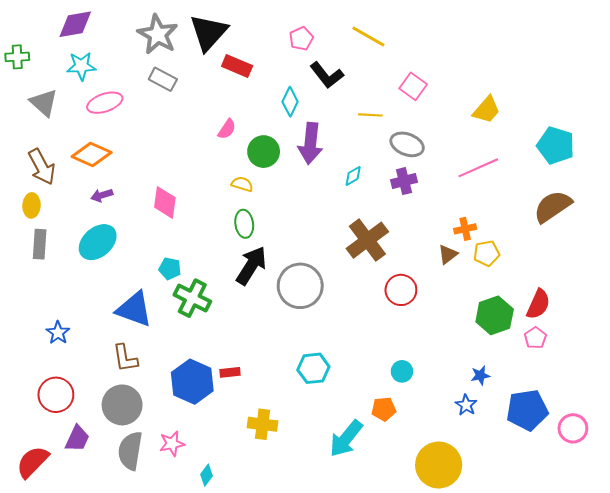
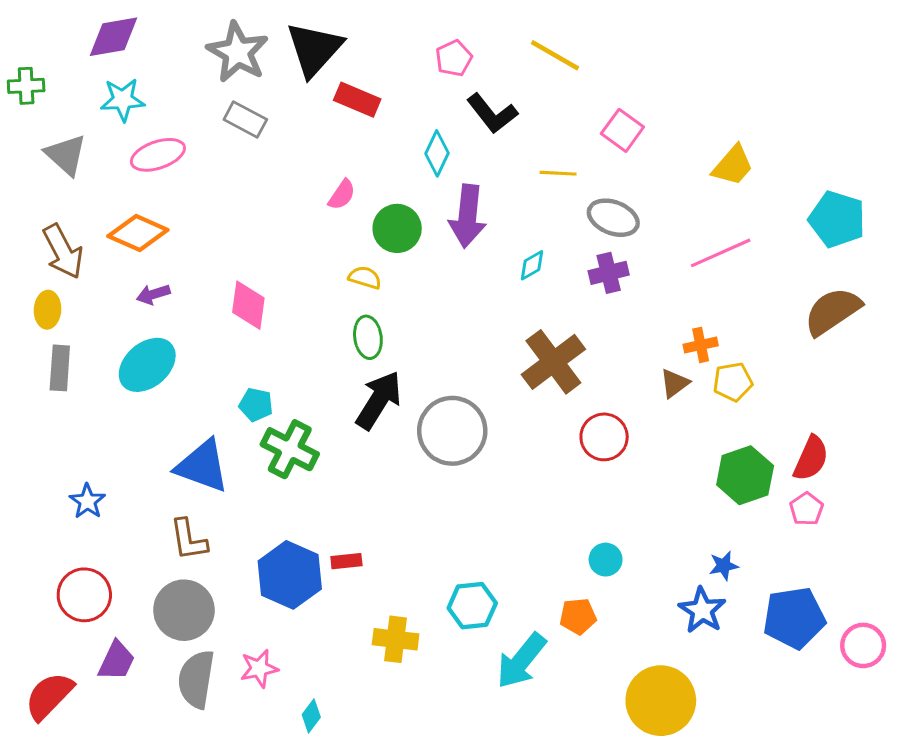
cyan hexagon: (313, 368) -> (472, 606), moved
blue star: (466, 405) -> (702, 610), size x1.4

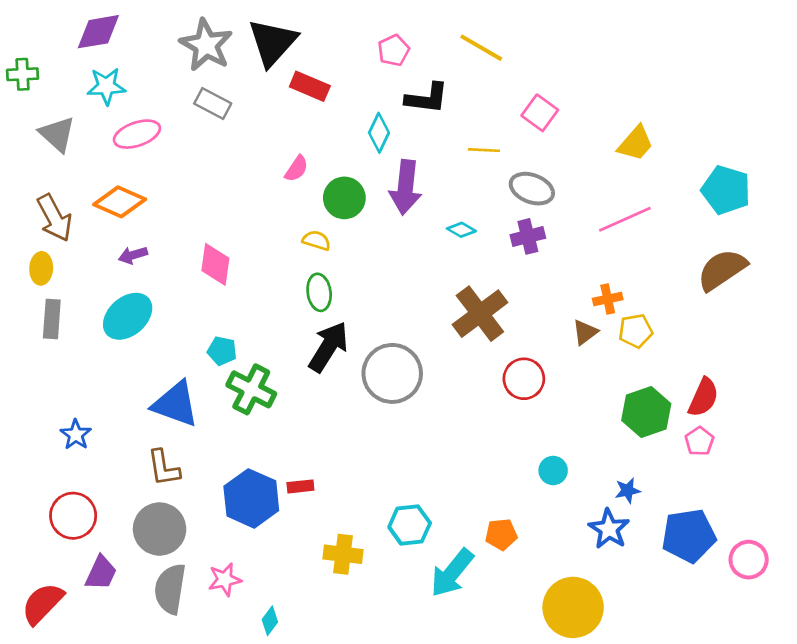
black L-shape: (492, 113) -> (427, 98), turned -45
cyan diamond: (532, 265) -> (461, 230), turned 60
cyan circle: (606, 560) -> (553, 471), moved

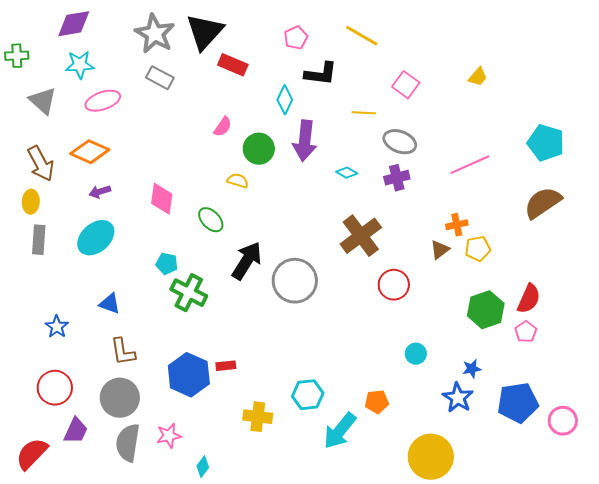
yellow trapezoid: (636, 143) -> (478, 77), moved, size x0.7
green ellipse: (319, 292) -> (211, 220), moved, turned -36
blue triangle: (175, 404) -> (110, 304), moved, size x0.6

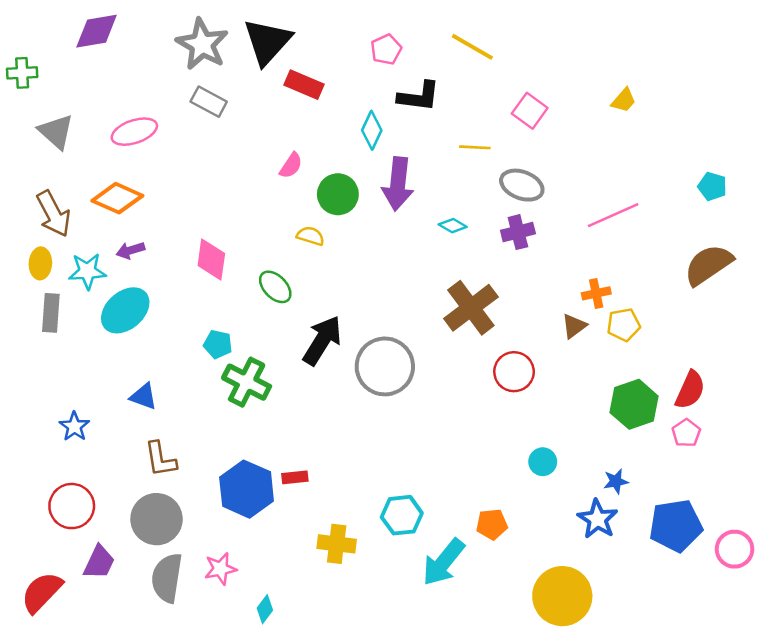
cyan star: (80, 65) -> (87, 271), moved
cyan pentagon: (546, 143) -> (712, 186), size x0.6

